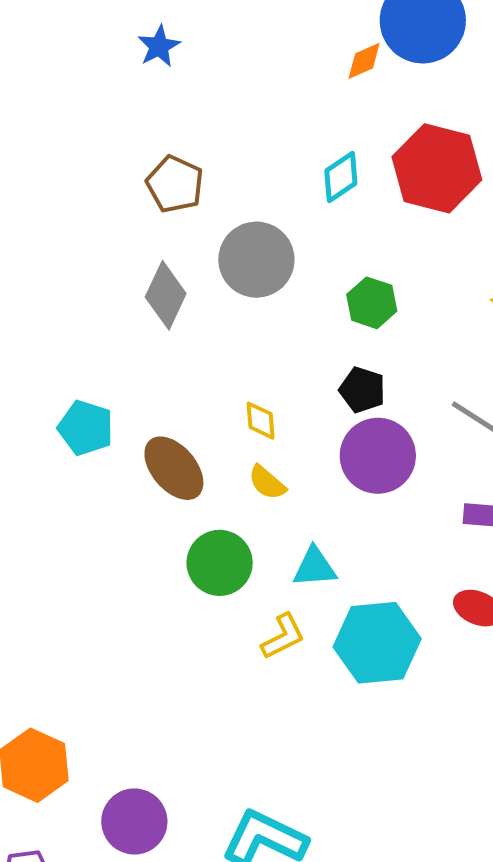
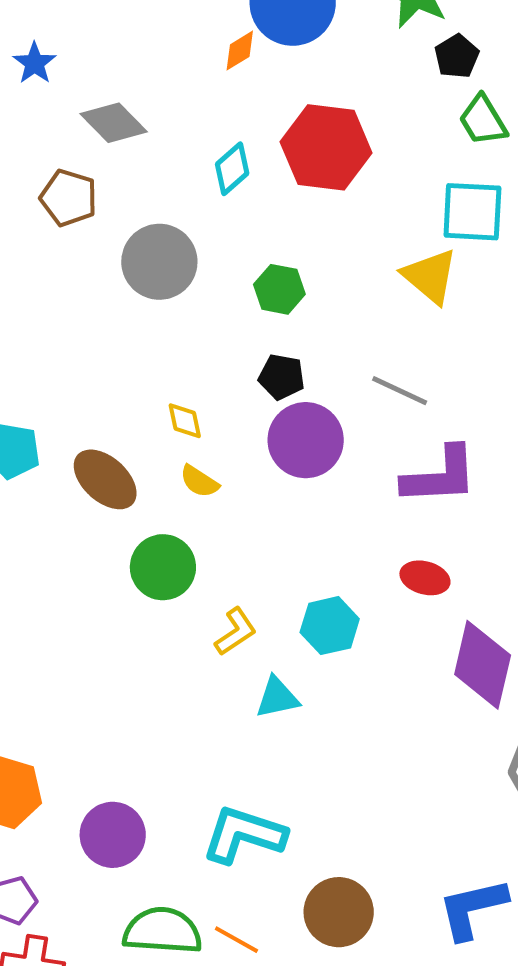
gray diamond: (166, 295) -> (114, 123), moved, turned -62
cyan triangle: (315, 567) -> (277, 698), moved
cyan hexagon: (377, 643) -> (330, 626), size x0.7

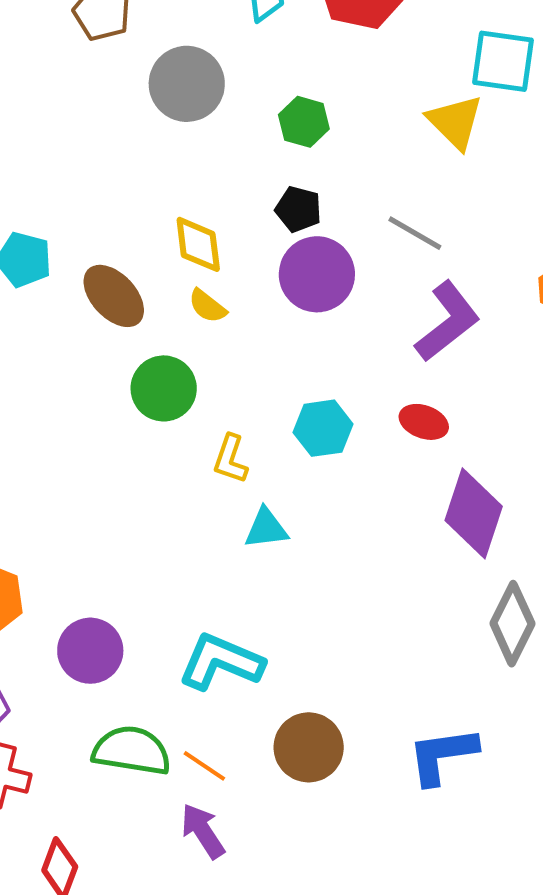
yellow diamond: (185, 421) -> (198, 244), size x1.5
purple L-shape: (440, 476) -> (448, 322), turned -40
cyan hexagon: (330, 626) -> (323, 428), moved
yellow L-shape: (236, 632) -> (230, 459), turned 138

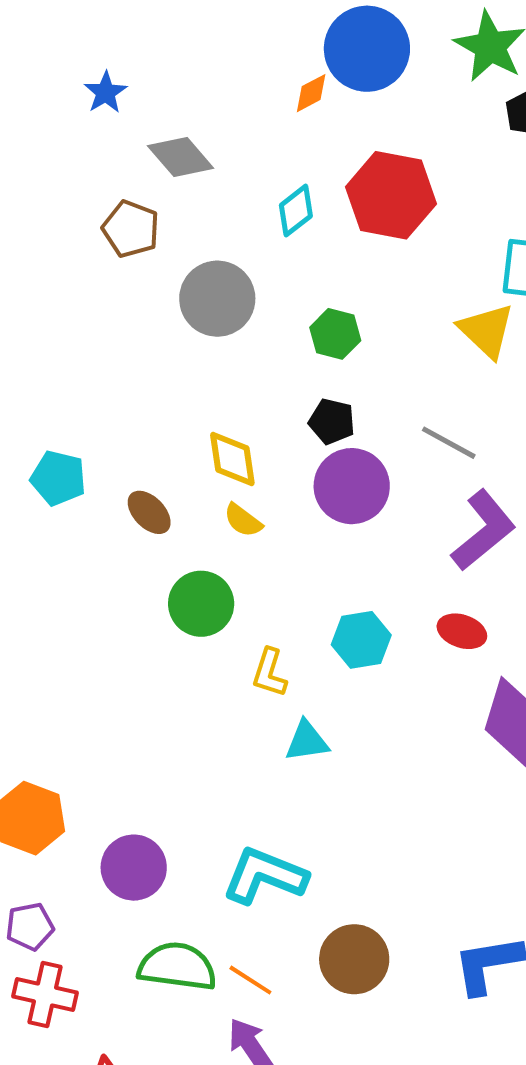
brown ellipse: (114, 296) -> (149, 512), size x0.7

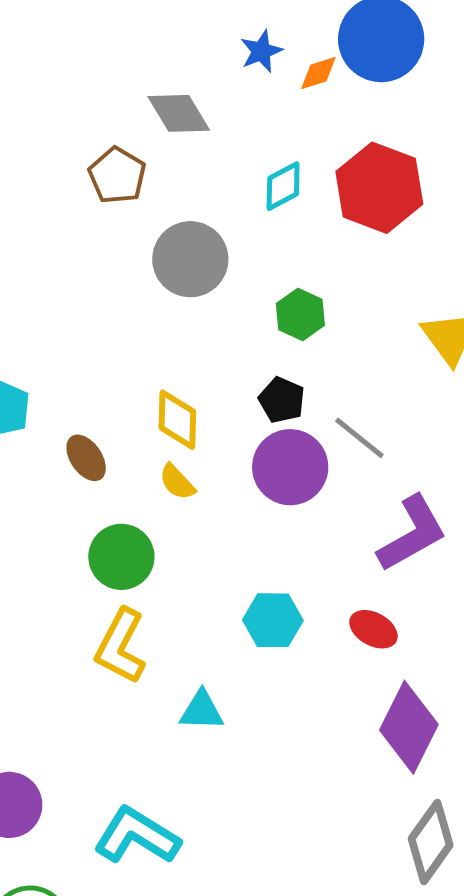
blue star: (106, 92) -> (261, 51), moved
gray line: (449, 443) -> (359, 438), moved
yellow L-shape: (269, 673) -> (121, 646), moved, size x1.5

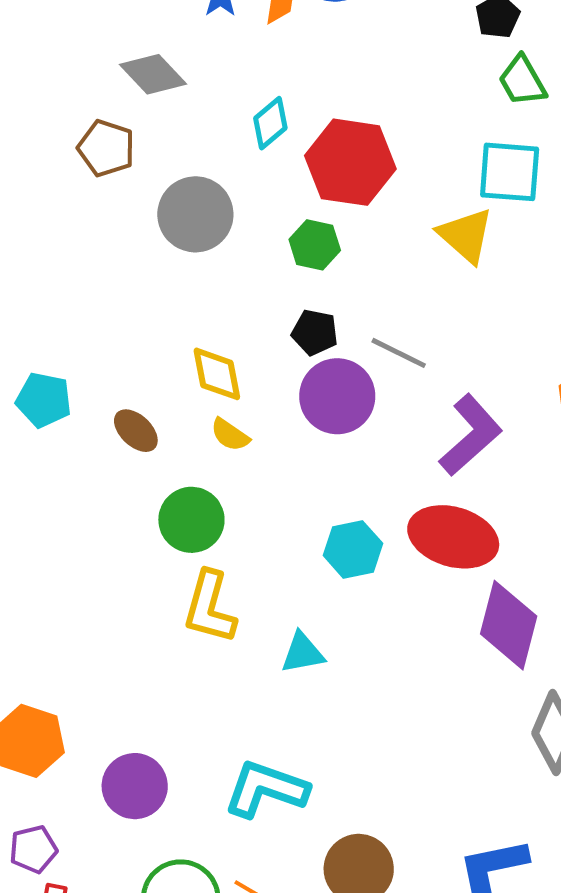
red hexagon: (379, 188) -> (350, 162), moved
red ellipse: (373, 629) -> (453, 537), size x1.8

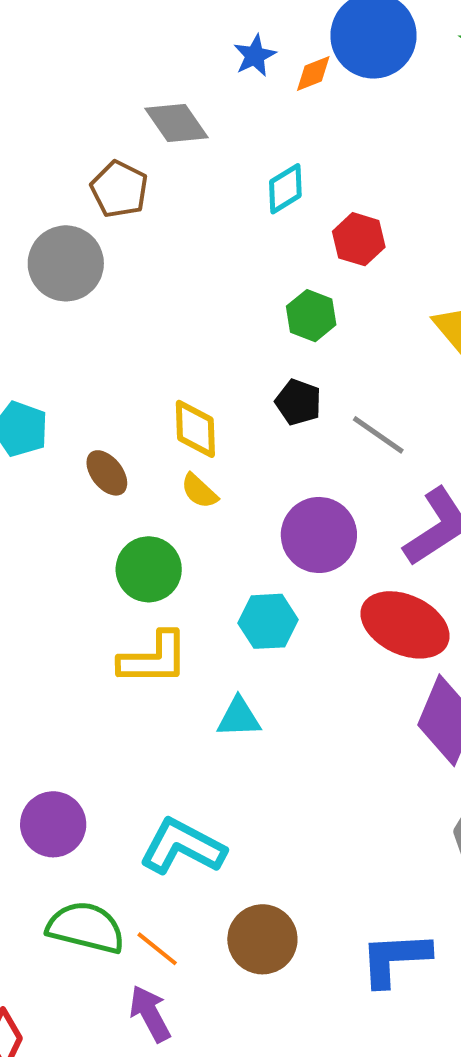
red hexagon: (350, 162) -> (359, 239), size x0.6
gray circle: (195, 214) -> (66, 263), moved
purple circle: (337, 396) -> (319, 535), moved
cyan hexagon: (353, 549) -> (268, 621), moved
yellow L-shape: (210, 607) -> (154, 659), turned -114

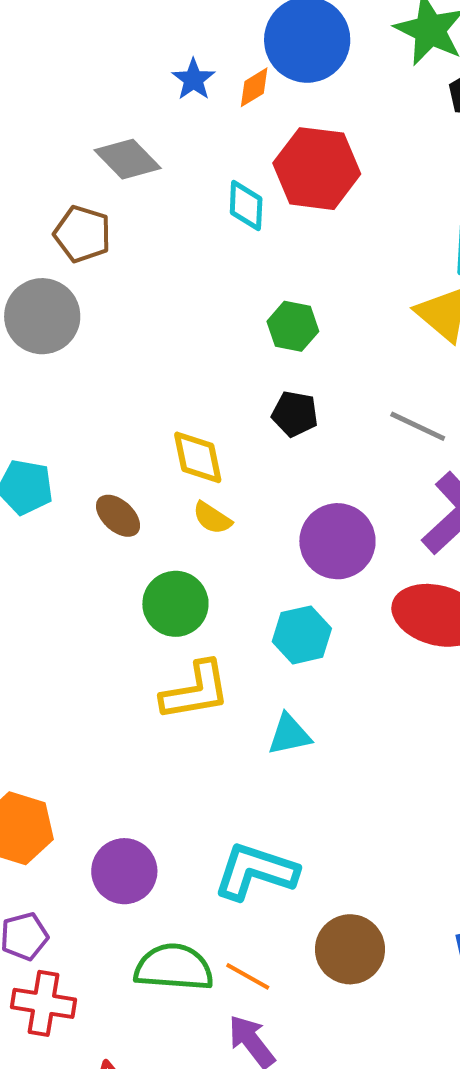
cyan diamond: (285, 189) -> (246, 206), turned -46
red hexagon: (359, 239) -> (317, 169), moved, size x1.6
gray line: (378, 435) -> (418, 426), moved

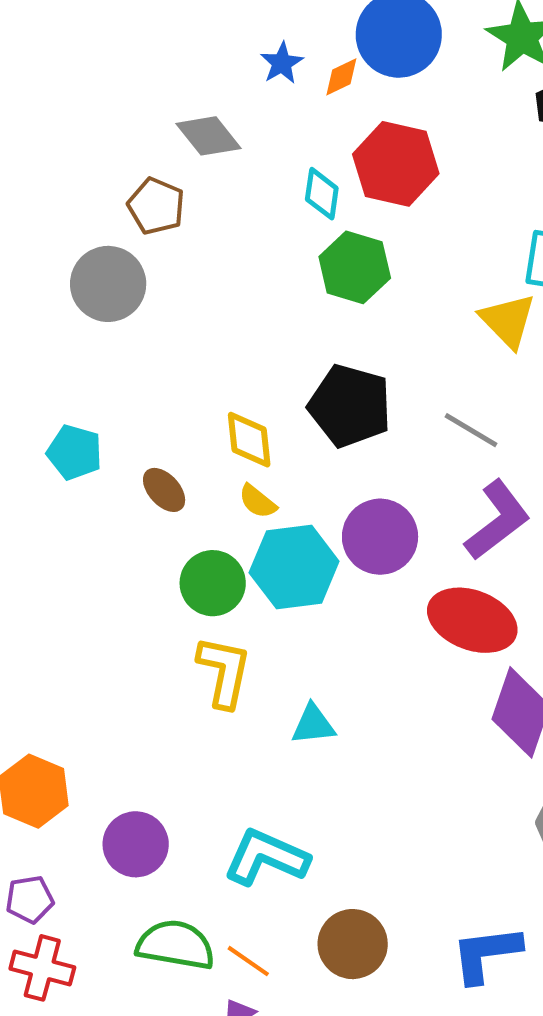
green hexagon: (293, 326) -> (355, 267), moved, size x1.4
black pentagon: (295, 414) -> (350, 406), size x1.8
cyan hexagon: (302, 635) -> (294, 567), moved, size x1.5
yellow L-shape: (195, 691) -> (224, 672), turned -74

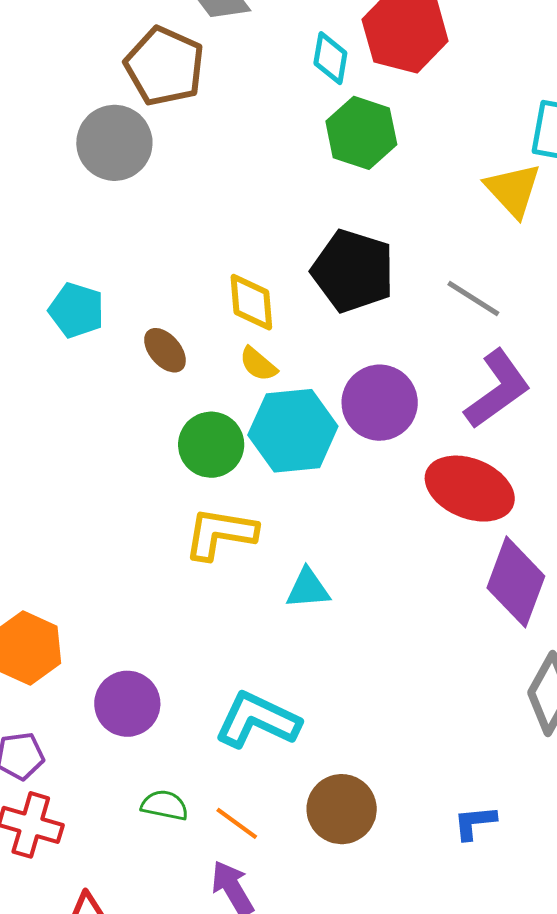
brown pentagon: (156, 206) -> (165, 66), size x1.4
yellow L-shape: (224, 672) -> (220, 534), turned -94
green semicircle: (176, 945) -> (165, 805), size x0.6
blue L-shape: (486, 954) -> (475, 822), size x0.6

